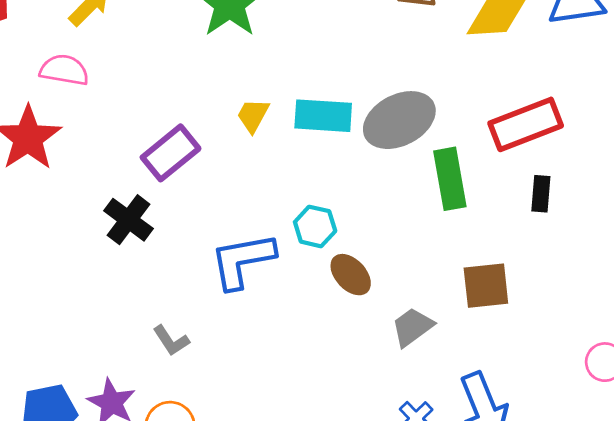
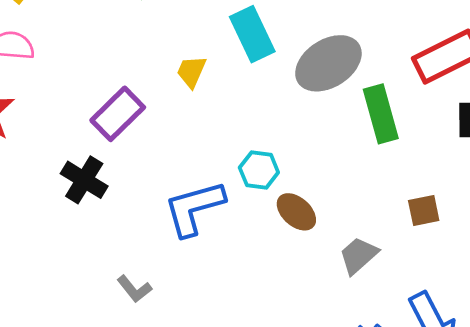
cyan rectangle: (323, 116) -> (252, 34), moved, turned 66
brown square: (486, 286) -> (424, 210), size x0.7

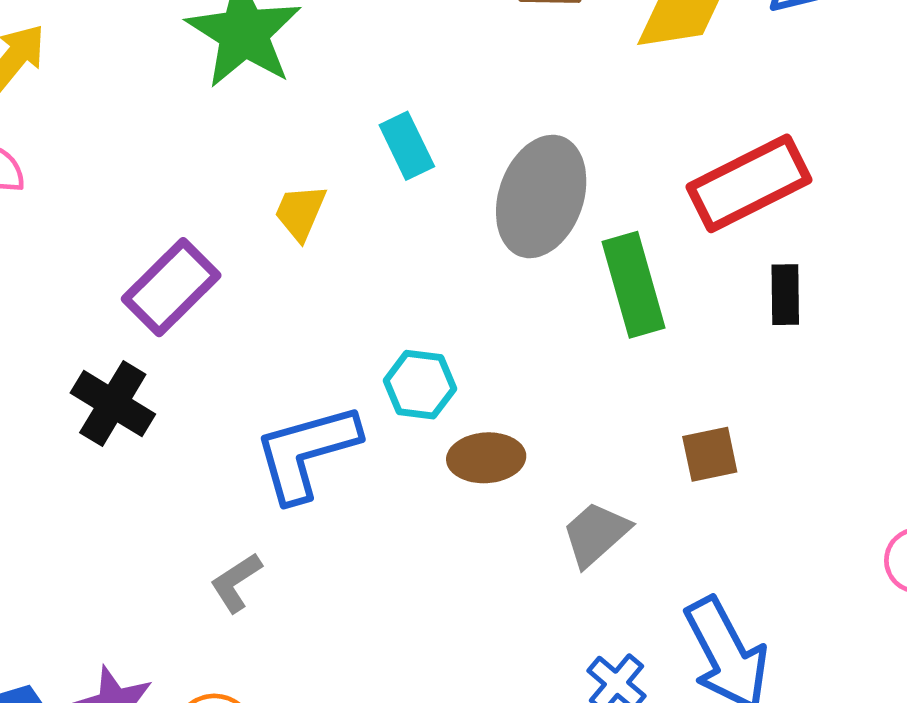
cyan rectangle: (252, 34) -> (407, 146), size x0.7
gray ellipse: (328, 63) -> (541, 196), turned -38
brown ellipse: (296, 212) -> (486, 458), turned -45
gray L-shape: (134, 289) -> (236, 582), moved, turned 96

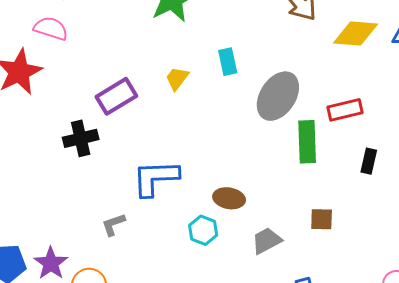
red rectangle: (749, 183) -> (345, 110), moved, size x0.7
cyan hexagon: (420, 385) -> (203, 230), moved
black cross: (113, 404) -> (81, 138), turned 32

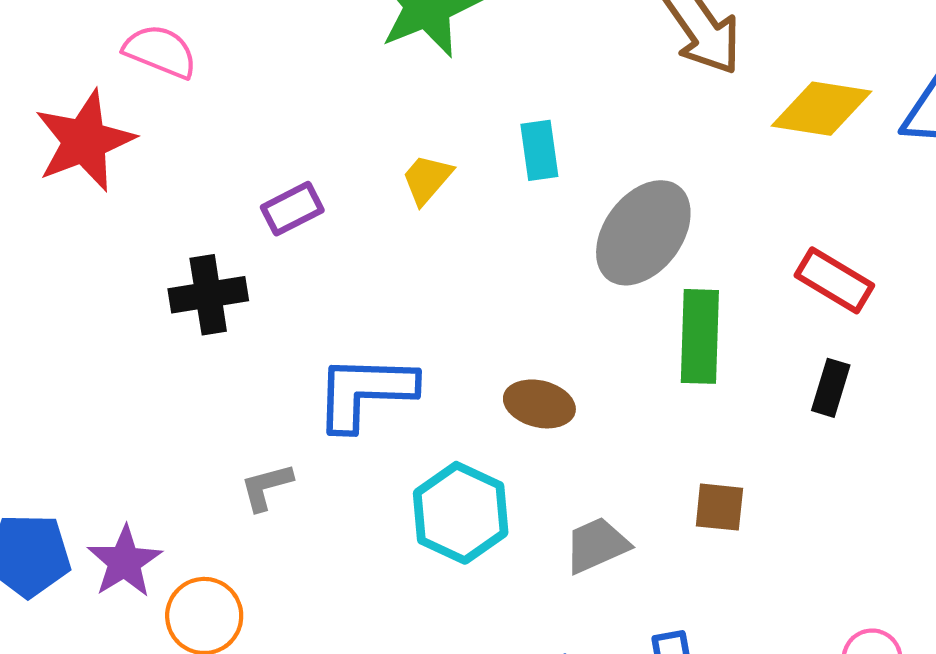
purple rectangle: (116, 96) -> (292, 209), size x0.7
red rectangle: (345, 110) -> (834, 280), moved, turned 40
brown ellipse: (229, 198) -> (539, 404), moved
cyan hexagon: (203, 230) -> (461, 513), size x1.5

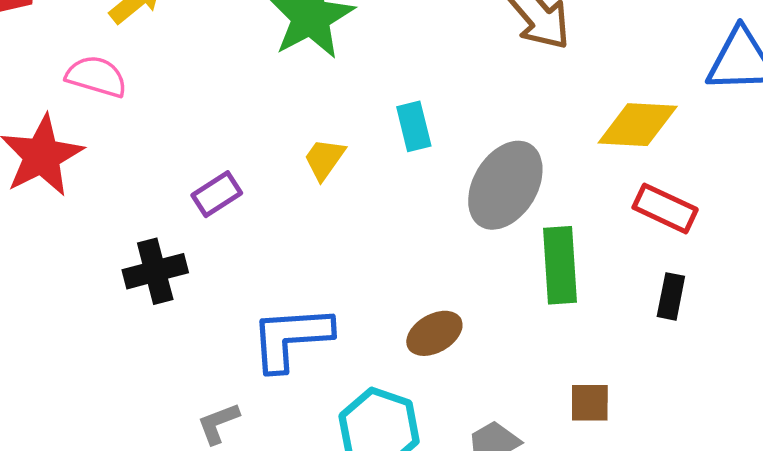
yellow diamond: (822, 109) -> (638, 125), moved
brown ellipse: (539, 404) -> (434, 333), turned -38

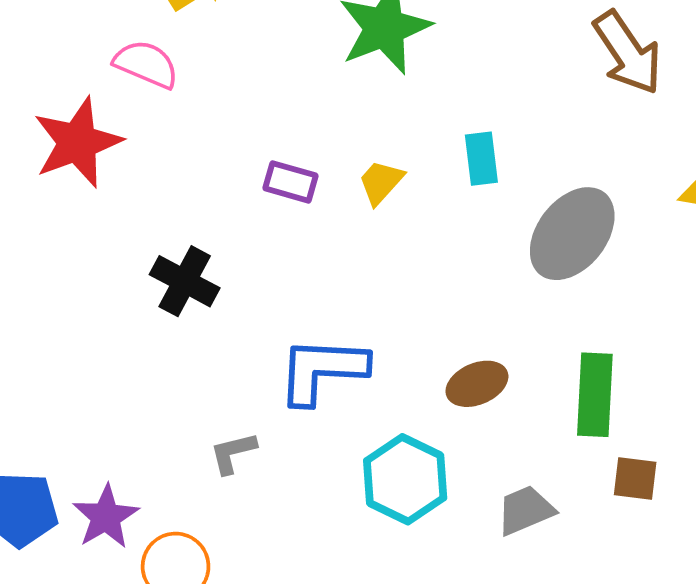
purple rectangle: (217, 194) -> (291, 182), moved, turned 42
green rectangle: (560, 265) -> (595, 395), moved
black cross: (155, 271) -> (185, 281), turned 36

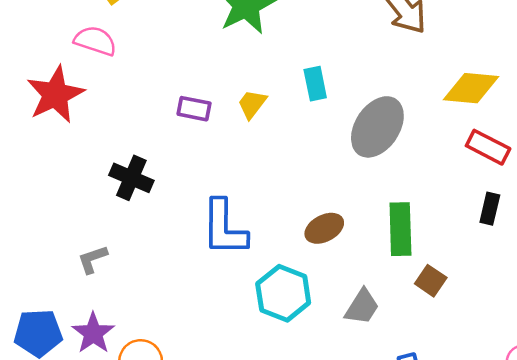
blue L-shape: (322, 370) -> (224, 228), turned -88
gray L-shape: (233, 453) -> (93, 259), moved
brown square: (635, 479) -> (431, 281), turned 32
gray trapezoid: (525, 510) -> (362, 307), turned 150

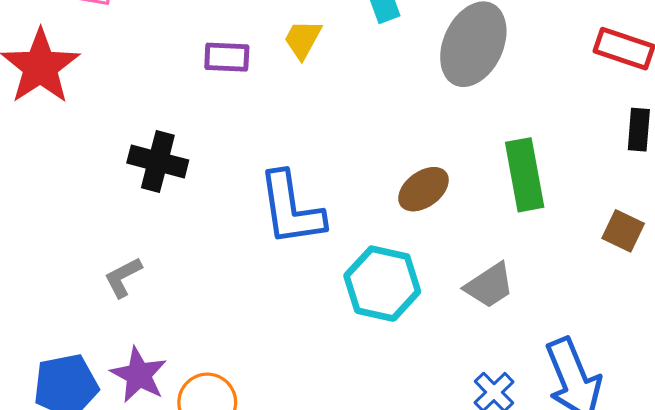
brown square: (431, 281) -> (623, 231), moved
gray trapezoid: (362, 307) -> (489, 286), turned 33

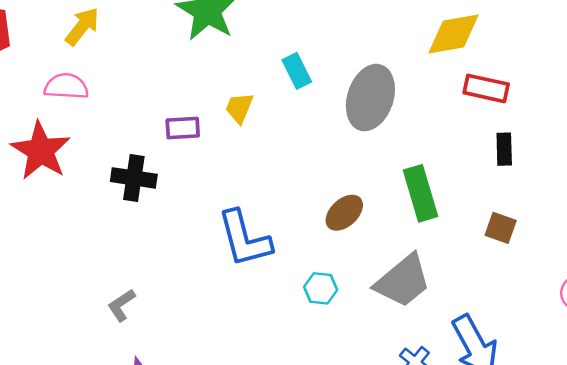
black cross: (158, 162) -> (134, 178), moved
cyan hexagon: (382, 284) -> (321, 288), size x0.6
gray trapezoid: (489, 286) -> (403, 281), size x1.5

